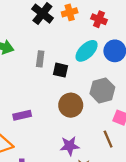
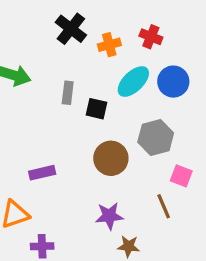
orange cross: (70, 12) -> (109, 45), moved

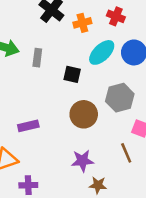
gray rectangle: (68, 93) -> (37, 58), moved

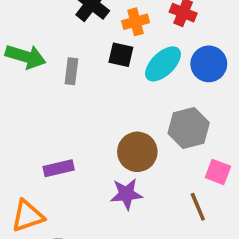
black square: (72, 74) -> (121, 55), moved
purple star: (82, 161) -> (126, 194), moved

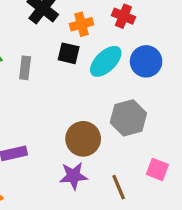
pink square: (218, 172) -> (157, 169), moved
brown line: (198, 207) -> (119, 187), moved

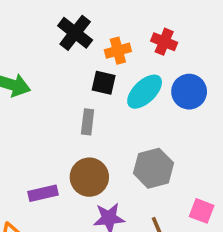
gray rectangle: (25, 68) -> (88, 122), moved
gray hexagon: (128, 118) -> (153, 168), moved
brown circle: (83, 139) -> (89, 177), moved

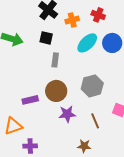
black square: (104, 83) -> (46, 38), moved

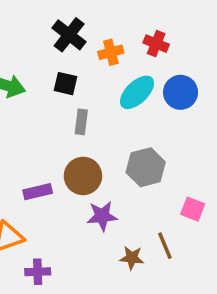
brown line: (95, 121) -> (165, 246), moved
brown star: (84, 146) -> (132, 258), moved

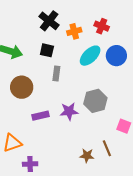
brown circle: (83, 176) -> (22, 87), moved
purple rectangle: (38, 192) -> (41, 116), moved
purple star: (102, 216) -> (69, 111), moved

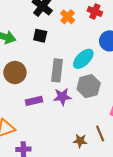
orange cross: (74, 31) -> (68, 17), turned -32
cyan ellipse: (90, 56) -> (83, 59), moved
gray rectangle: (56, 73) -> (57, 70), moved, size x1.5

